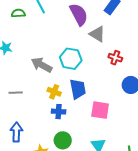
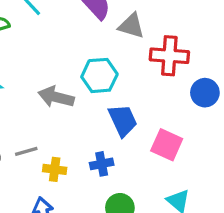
red cross: (115, 58) -> (169, 56), size x1.6
yellow cross: (54, 92) -> (55, 169), moved
pink square: (100, 110) -> (167, 145), turned 30

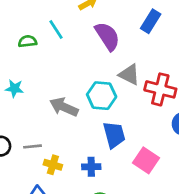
gray triangle: (131, 26) -> (129, 75), moved

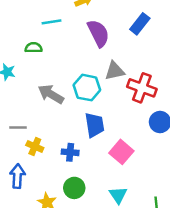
cyan line: (56, 30) -> (51, 22), turned -72
green semicircle: (27, 41) -> (34, 48), moved
gray triangle: (129, 75) -> (115, 71), turned -45

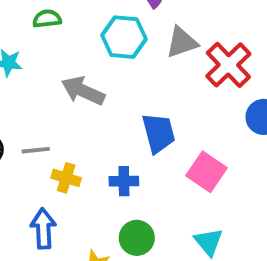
cyan hexagon: (87, 88) -> (124, 37), moved
red cross: (142, 88) -> (228, 65), turned 32

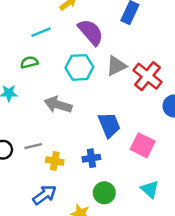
blue arrow: (43, 229) -> (45, 195), turned 65

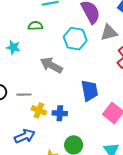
gray triangle: (116, 66) -> (109, 33), moved
blue cross: (91, 158) -> (60, 113), moved

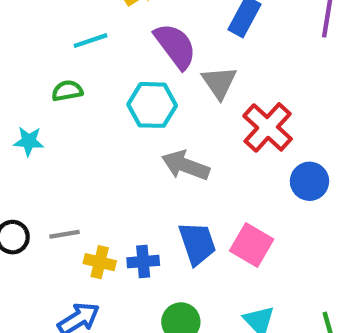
gray triangle: (109, 33) -> (219, 82), turned -42
gray arrow: (51, 65) -> (185, 165), moved
blue trapezoid: (89, 91) -> (197, 243), moved

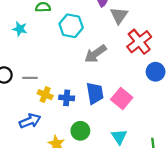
cyan hexagon: (152, 105) -> (71, 26), moved
gray arrow: (185, 165) -> (95, 54), turned -65

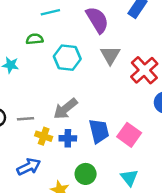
gray triangle: (119, 15) -> (110, 55), moved
gray arrow: (95, 54) -> (65, 109), moved

